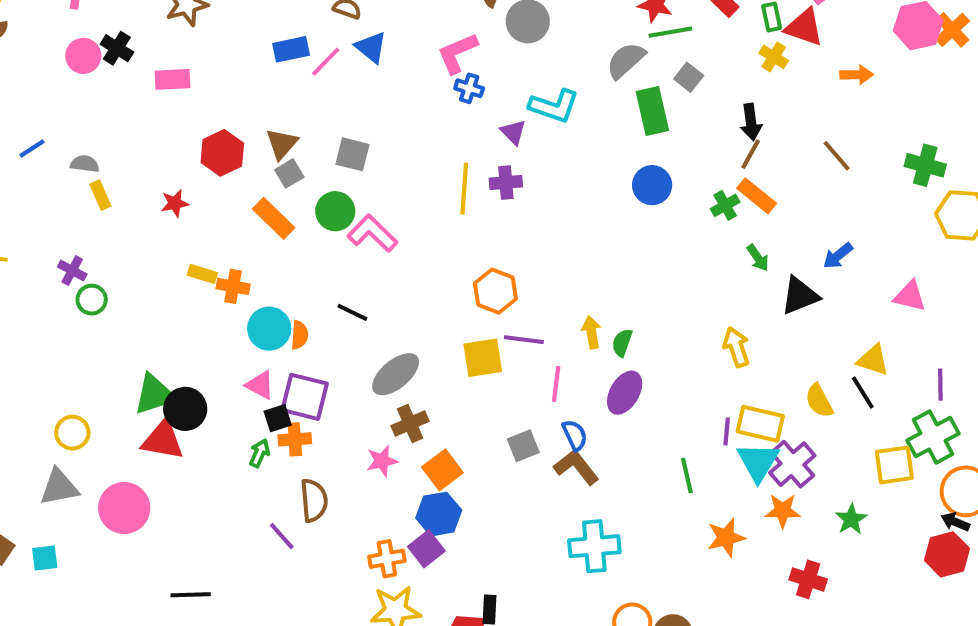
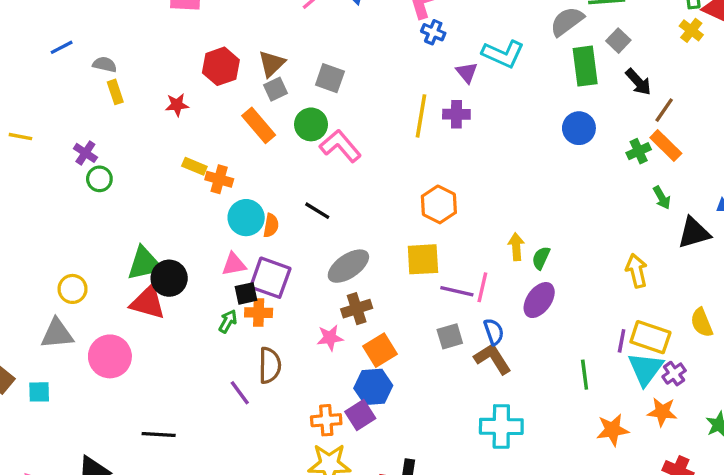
black arrow: (751, 122) -> (638, 82), moved, turned -40
purple line: (524, 340) -> (457, 291), moved
pink triangle: (260, 385) -> (234, 264), turned -44
purple cross: (792, 464) -> (674, 374), size x0.6

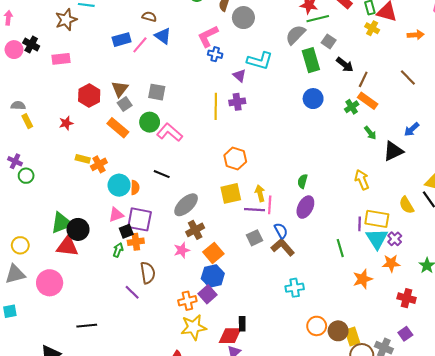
orange cross: (219, 179) -> (99, 164), turned -35
yellow arrow: (516, 247) -> (260, 193), moved
cyan cross: (501, 426) -> (295, 288), size x0.7

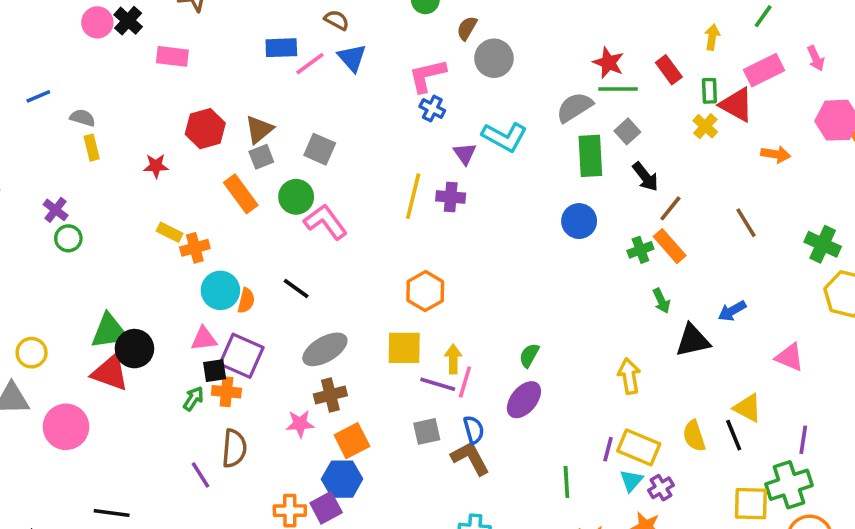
cyan triangle: (377, 239) -> (631, 481), size x0.6

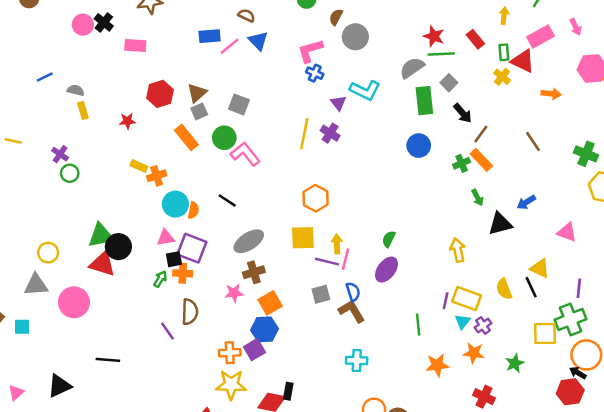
purple cross: (451, 197) -> (330, 133), turned 30

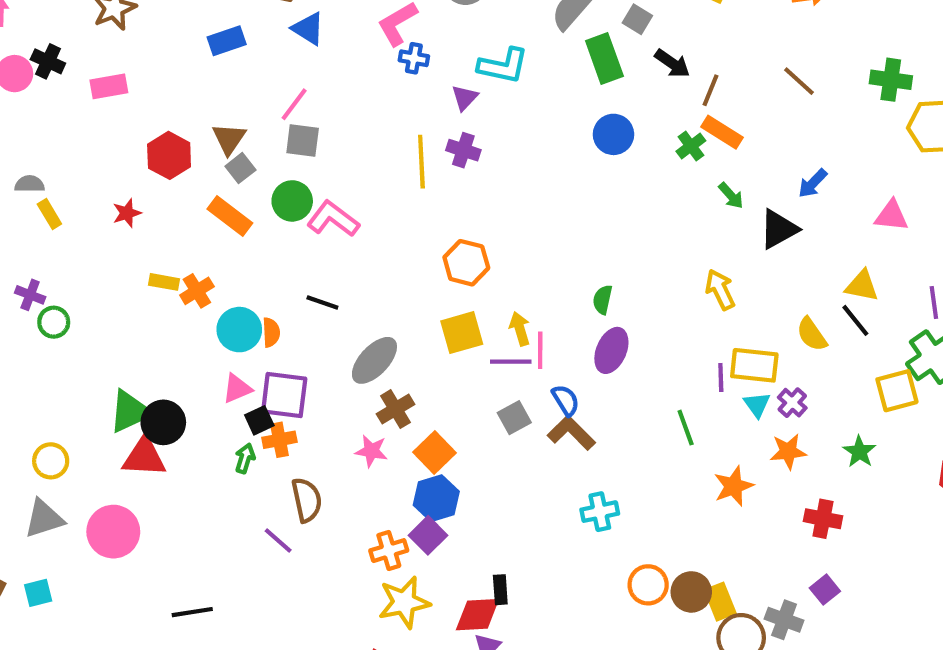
pink line: (230, 46) -> (294, 104), moved
purple triangle: (338, 103) -> (465, 98), turned 35
pink star: (234, 293) -> (371, 451), turned 30

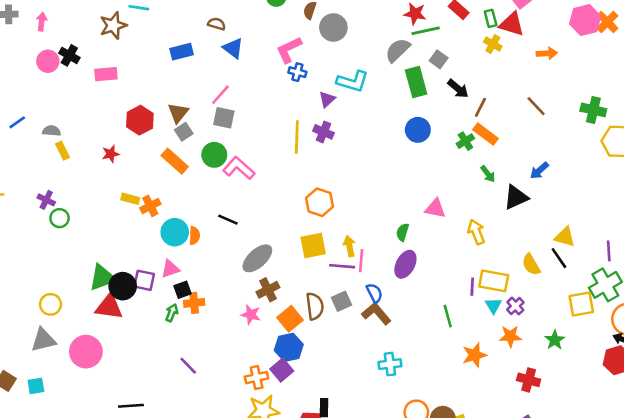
pink triangle: (892, 216) -> (435, 208), moved
purple square: (284, 395) -> (144, 280), moved, size x0.7
brown semicircle: (307, 500) -> (315, 306), moved

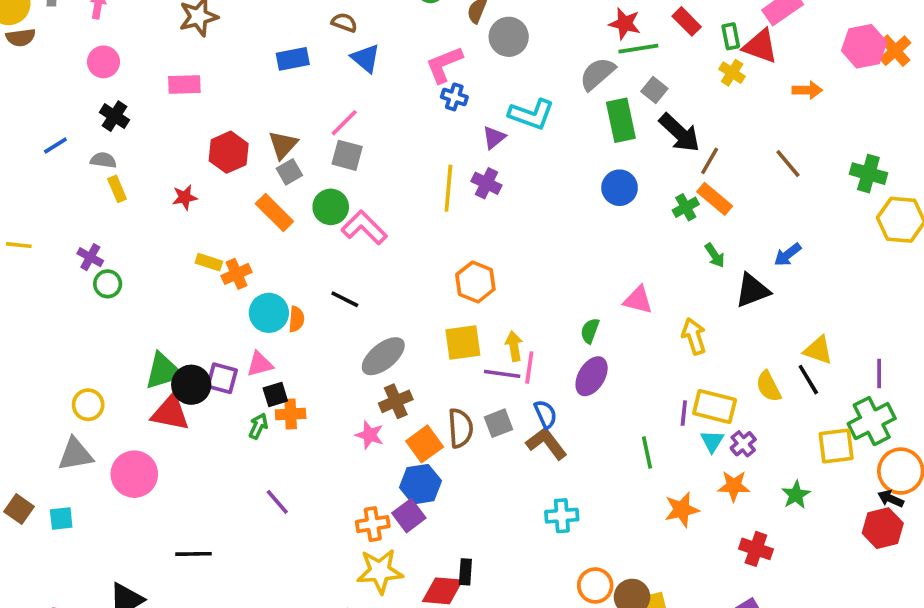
black cross: (69, 55) -> (114, 116), moved
black arrow: (458, 89) -> (680, 133), size x1.4

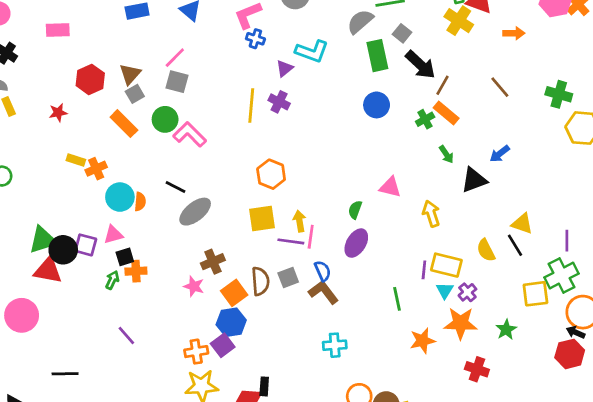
yellow cross: (732, 73) -> (459, 21), size x1.5
gray ellipse: (383, 356) -> (195, 212), moved
orange star: (734, 486) -> (461, 323), size x1.4

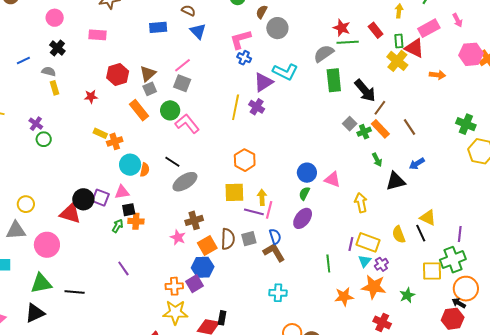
gray square: (402, 33) -> (350, 124), moved
purple triangle: (285, 68) -> (263, 82), size x1.5
brown line: (500, 87) -> (410, 127), moved
blue circle: (377, 105) -> (307, 173), moved
green triangle: (43, 240) -> (41, 283), moved

